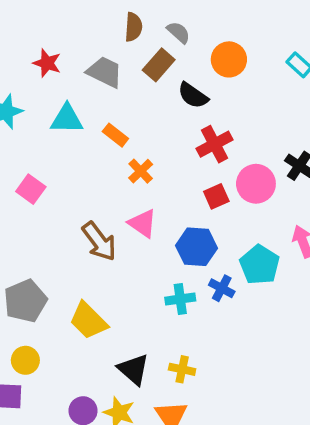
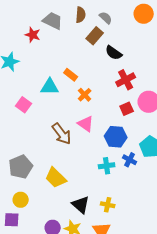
orange circle: (229, 59) -> (144, 14), moved
gray trapezoid: (105, 72) -> (53, 21), moved
cyan triangle: (67, 119) -> (50, 87), moved

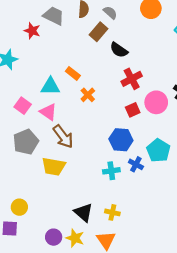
pink triangle: (86, 124) -> (48, 112), moved
gray pentagon: (21, 167) -> (26, 142), moved
yellow trapezoid: (56, 178) -> (54, 166), moved, turned -35

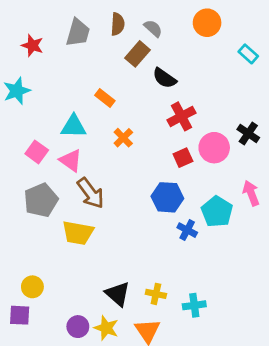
gray trapezoid: (54, 16) -> (78, 33), turned 80
red star: (32, 31) -> (32, 45), moved
orange rectangle: (73, 73) -> (105, 98), moved
cyan cross: (111, 171) -> (194, 305), moved

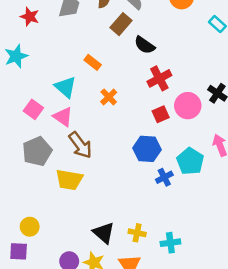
cyan triangle: (74, 126) -> (65, 87), turned 40
blue cross: (187, 230) -> (164, 177), turned 35

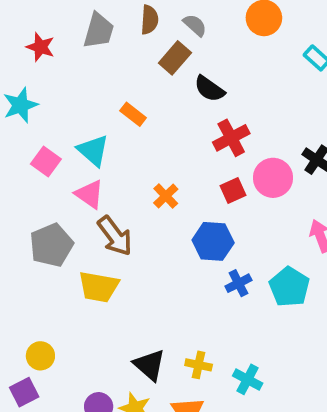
orange cross: (109, 97) -> (166, 196), moved
pink square: (33, 109) -> (46, 161), moved
cyan pentagon: (190, 161) -> (289, 287), moved
cyan cross: (170, 243) -> (248, 379), turned 36
purple square: (19, 251) -> (24, 392), turned -30

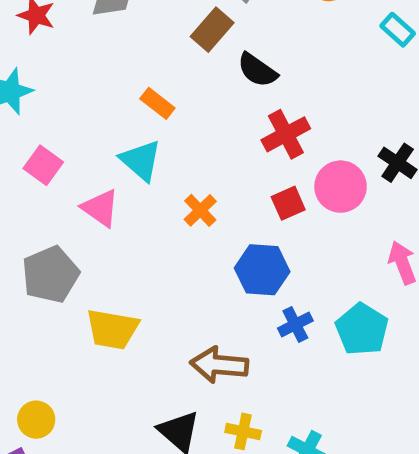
cyan triangle: (93, 151) -> (141, 160), moved
brown arrow: (115, 236) -> (219, 365), moved, turned 132

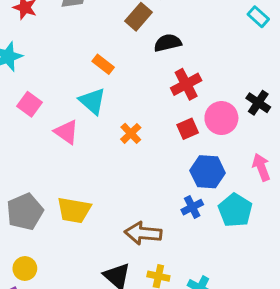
black semicircle: (257, 70) -> (168, 43), turned 132
blue hexagon: (262, 270) -> (208, 172), moved
gray pentagon: (50, 275) -> (25, 212), moved

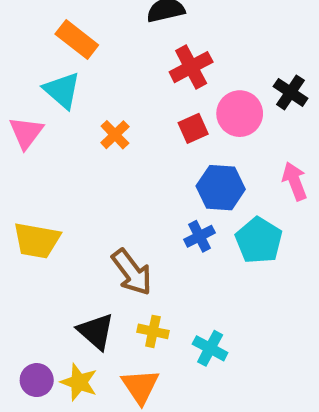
orange rectangle: (103, 64) -> (77, 40), size x1.4
pink triangle: (66, 132) -> (26, 133), turned 32
brown arrow: (143, 233) -> (132, 272), turned -132

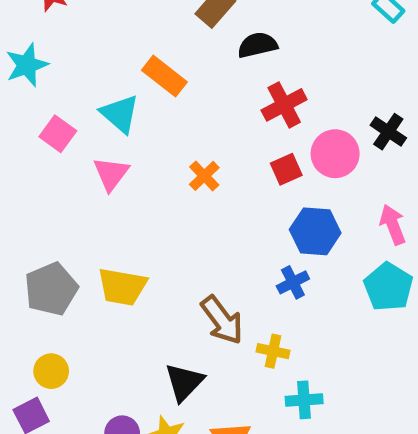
cyan triangle: (62, 90) -> (120, 114), moved
cyan pentagon: (259, 240) -> (388, 287), moved
black triangle: (96, 331) -> (184, 382), turned 33
yellow cross: (153, 331) -> (273, 351), moved
cyan cross: (210, 348) -> (304, 400), turned -32

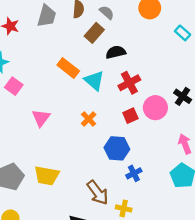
cyan triangle: (120, 114) -> (94, 80), moved
pink square: (58, 134) -> (14, 86), moved
blue hexagon: (315, 231) -> (117, 148), moved

